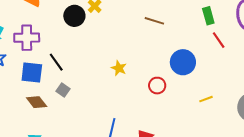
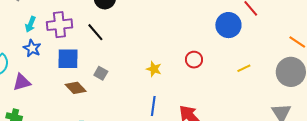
black line: (56, 62) -> (95, 32), moved
blue circle: (183, 62) -> (228, 25), moved
yellow star: (119, 68) -> (154, 69), moved

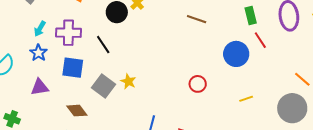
yellow star: (154, 69) -> (128, 81), moved
gray square: (101, 73) -> (103, 86), size x1.6
purple triangle: (22, 82) -> (40, 87), moved
brown diamond: (76, 88) -> (77, 111), moved

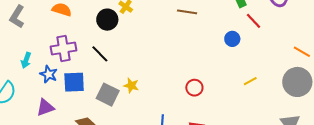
cyan arrow: (40, 29) -> (26, 60), moved
blue star: (38, 53) -> (49, 74), moved
blue circle: (236, 54) -> (232, 39), size x0.6
red circle: (198, 84) -> (194, 88), moved

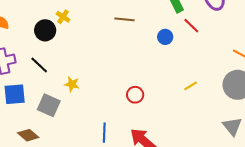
blue circle: (232, 39) -> (165, 37), moved
yellow star: (131, 86) -> (72, 84), moved

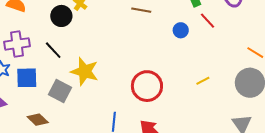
yellow star: (72, 84) -> (85, 71), size x1.8
red circle: (135, 95) -> (147, 86), size x1.8

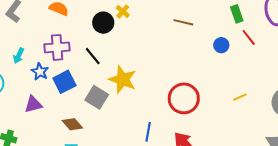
blue square: (27, 78) -> (64, 82), turned -30

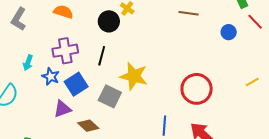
black line: (93, 56) -> (102, 56), turned 60
purple triangle: (33, 104) -> (62, 109), moved

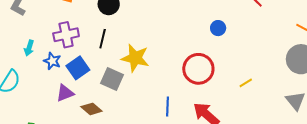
blue circle: (229, 32) -> (218, 28), moved
yellow line: (252, 82) -> (246, 83), moved

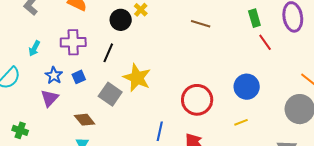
blue circle: (218, 28) -> (247, 87), moved, size x1.6
blue star: (52, 61) -> (54, 75), moved
blue square: (78, 68) -> (79, 77), size x0.6
purple triangle: (65, 93) -> (50, 98), moved, turned -36

